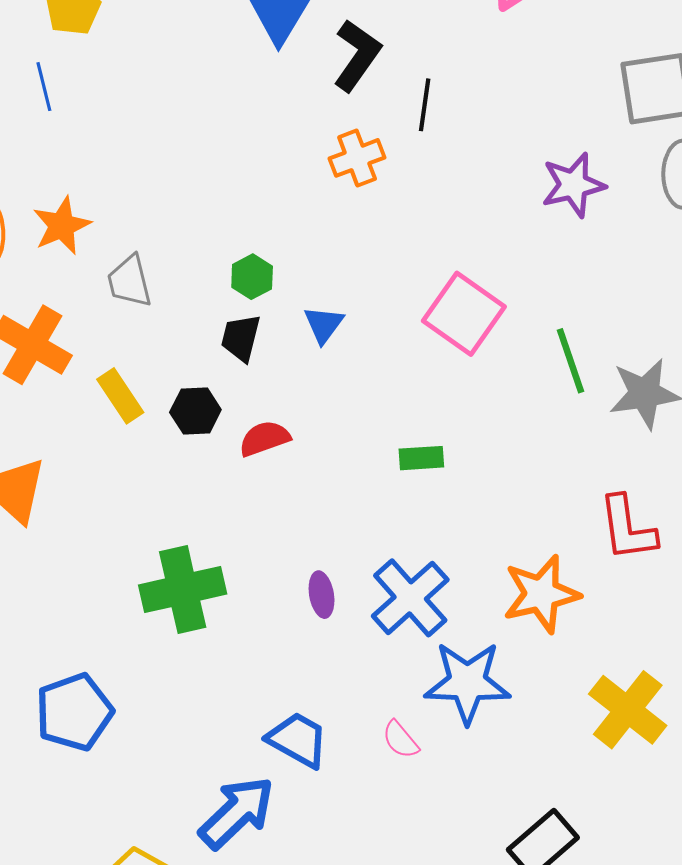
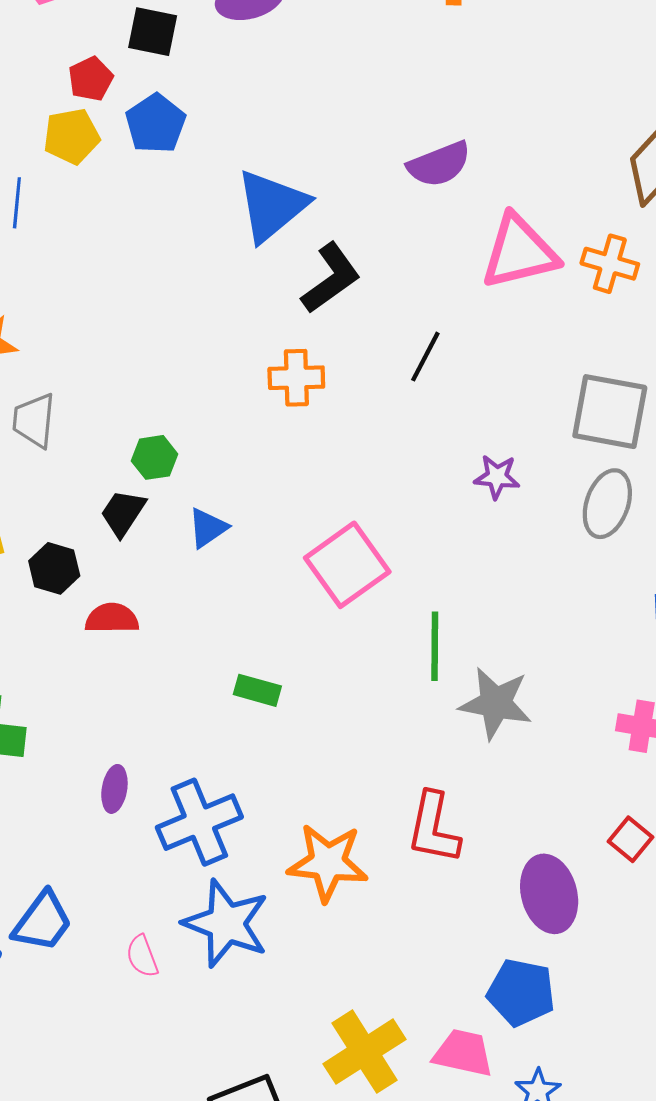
black line: (425, 105) -> (425, 357), moved
purple star: (573, 185) -> (497, 477), size x0.7
yellow cross: (628, 710) -> (365, 1052), moved
blue trapezoid: (298, 740) -> (43, 922), turned 78

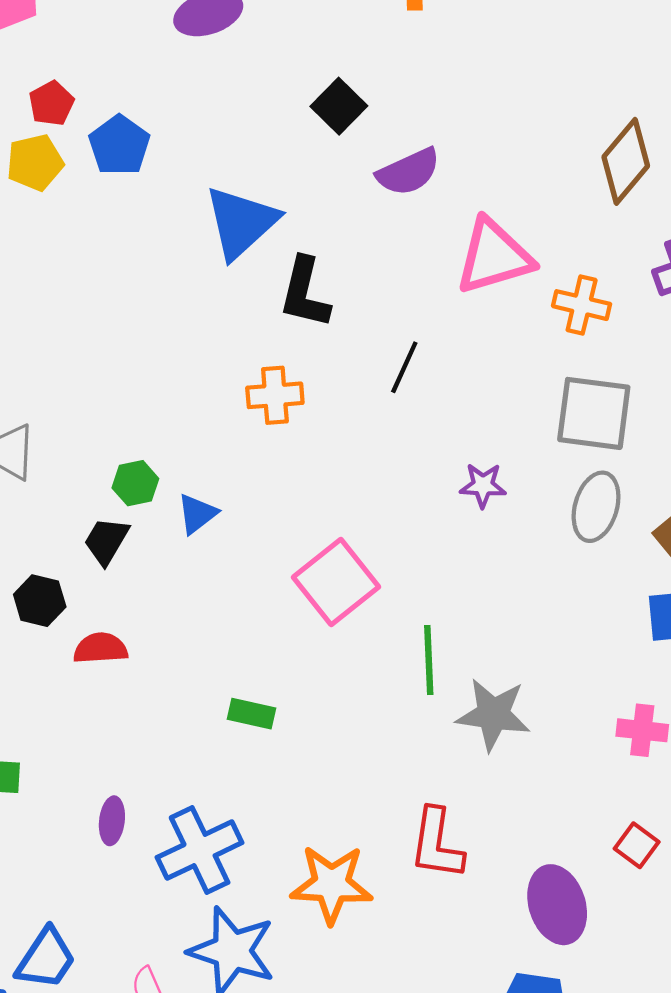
black square: (153, 32) -> (339, 106), moved, turned 36
orange cross: (610, 264) -> (582, 305), moved
black L-shape: (331, 278) -> (305, 293), turned 142
blue triangle: (208, 528) -> (197, 514), moved

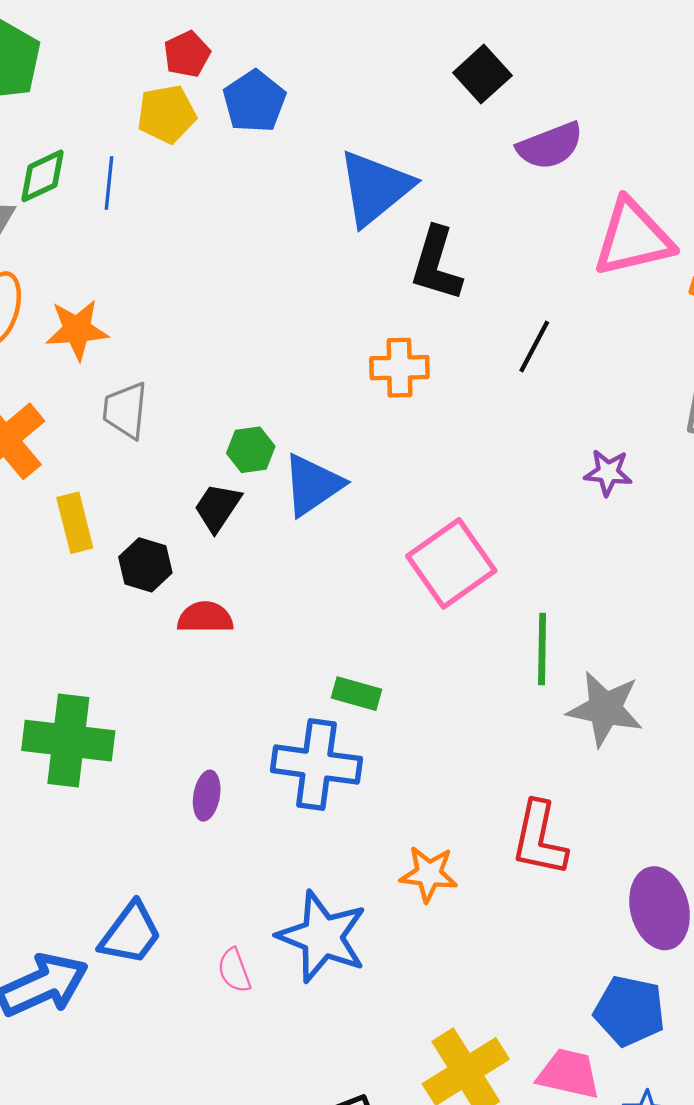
blue triangle: (197, 514) -> (313, 485), size x1.5
blue cross: (200, 850) -> (316, 765), moved, turned 30
orange star: (332, 884) -> (429, 874), size x0.7

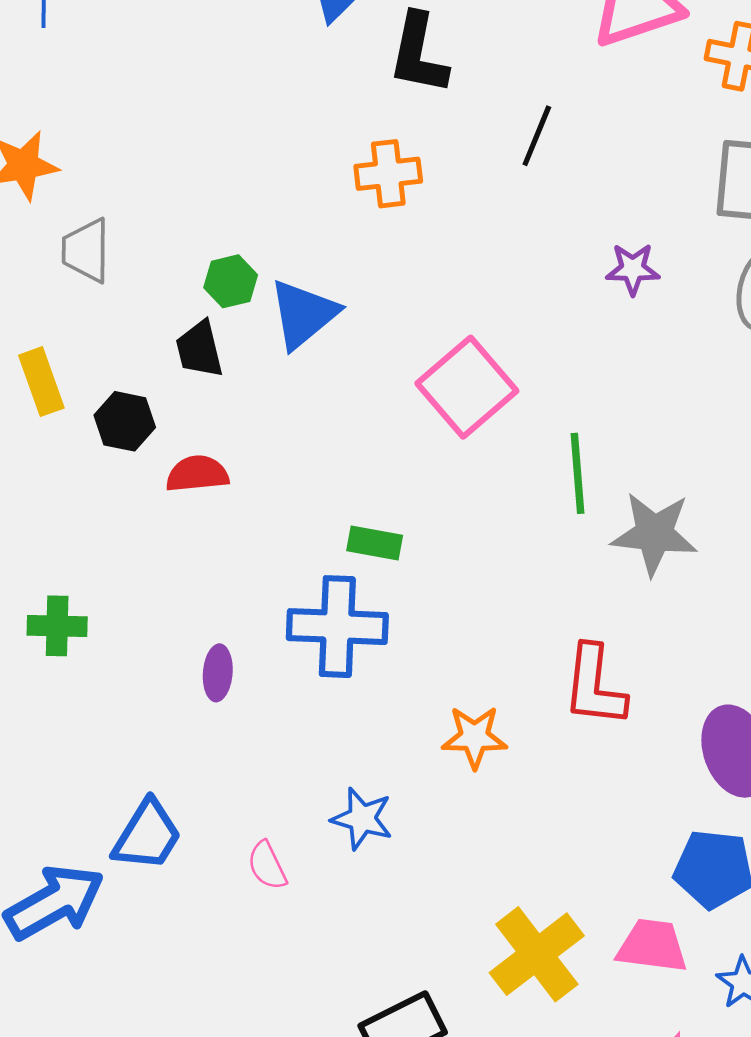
black trapezoid: (218, 507) -> (199, 349), turned -42
green cross: (68, 741) -> (57, 626), size x0.6
blue star: (322, 937) -> (362, 819), size x0.6

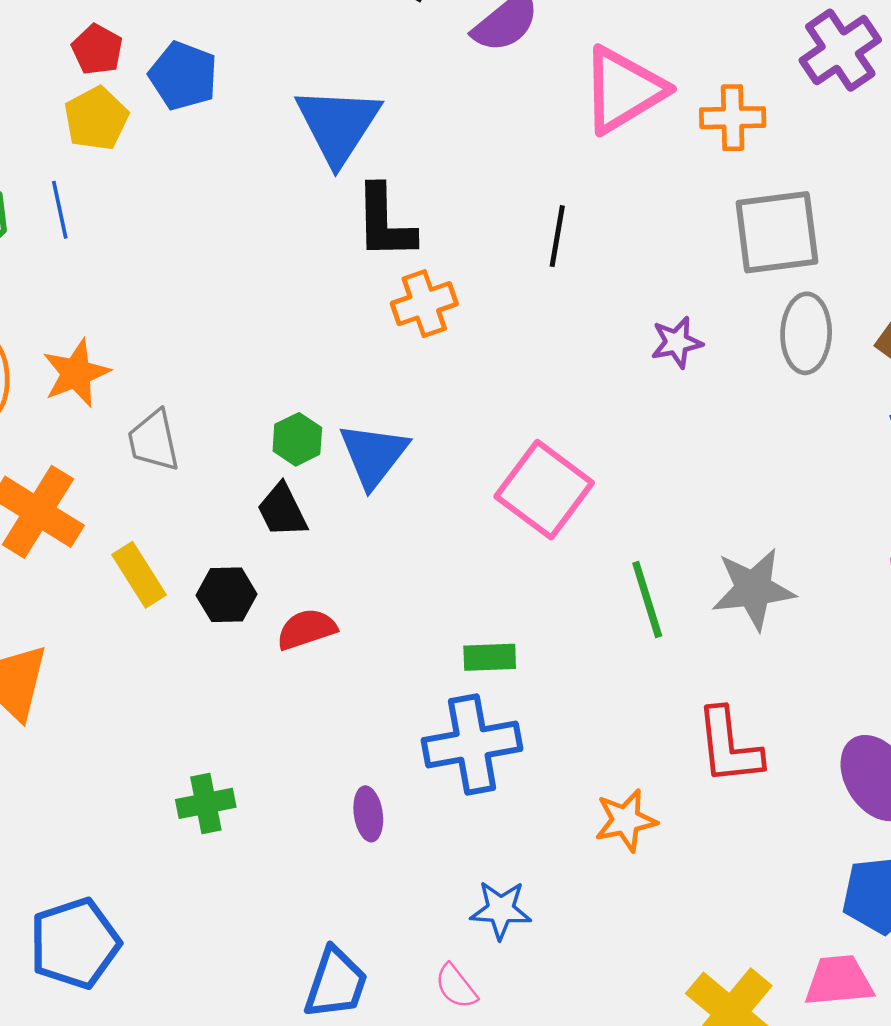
black L-shape: (418, 54) -> (385, 222), moved
green line: (577, 473) -> (647, 599), moved
blue star: (362, 819) -> (501, 910), moved

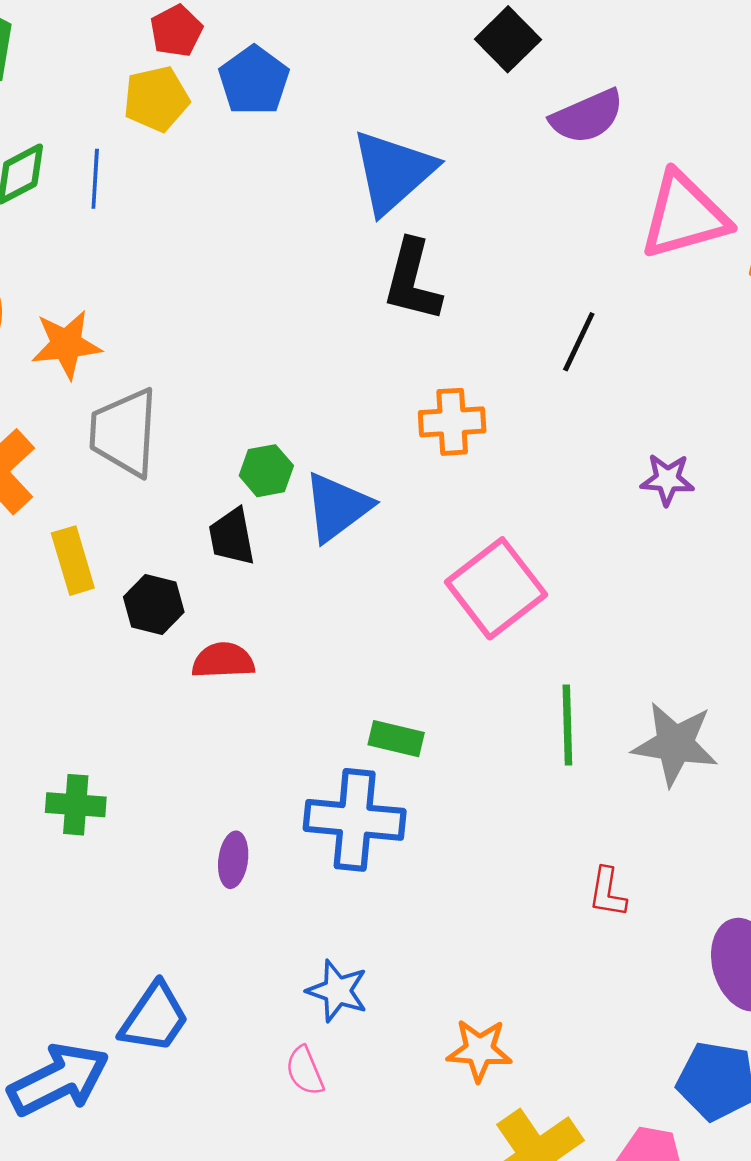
orange cross: (424, 304) -> (452, 422), moved
gray trapezoid: (154, 441) -> (124, 432), size x1.4
red L-shape: (729, 746) -> (608, 892), size x0.6
orange star: (626, 820) -> (479, 1050), moved
pink semicircle: (456, 986) -> (305, 1071), moved

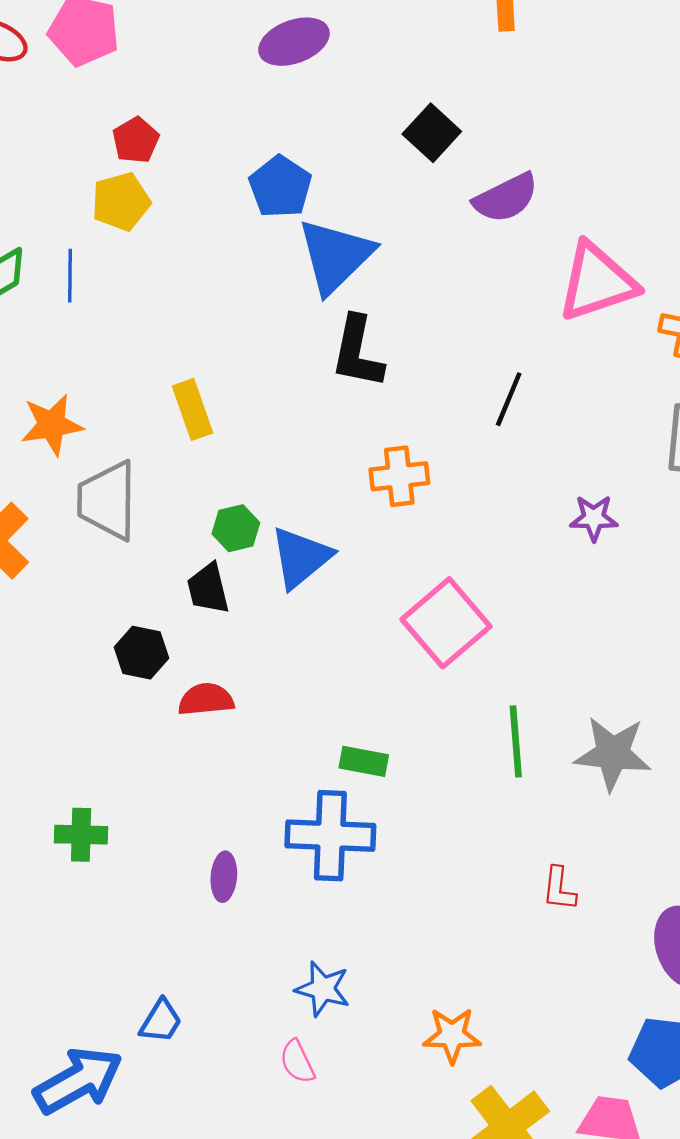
blue pentagon: (254, 81) -> (280, 187), moved
yellow rectangle: (73, 561) -> (193, 409), moved
blue trapezoid: (154, 1018) -> (161, 1021), size x0.7

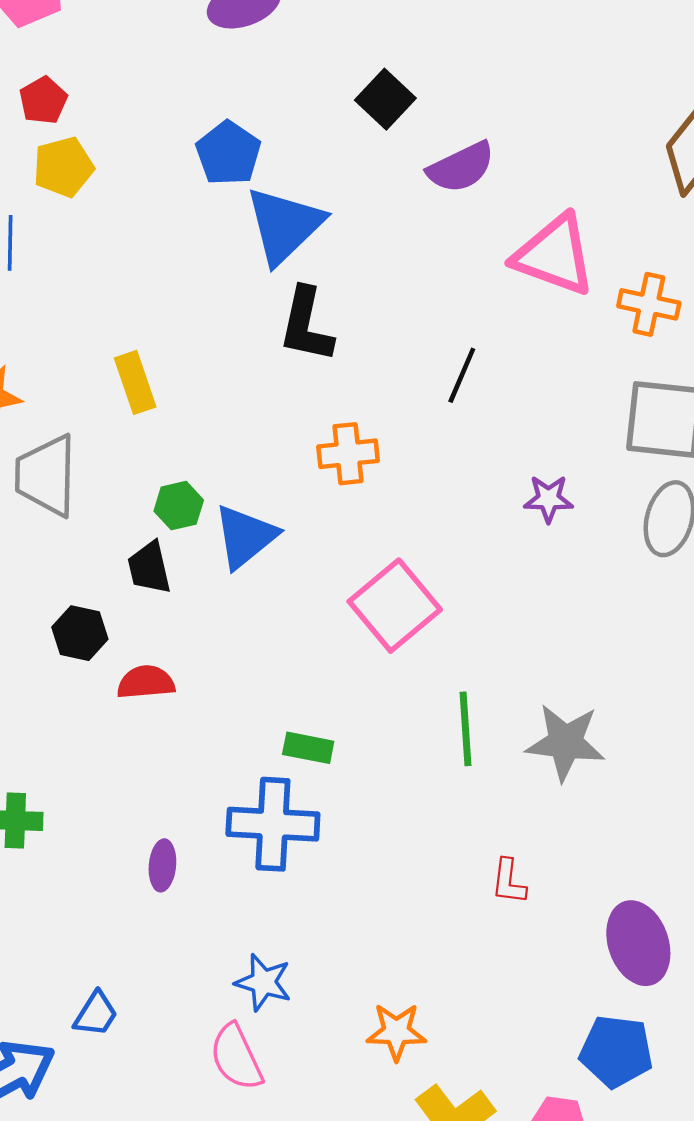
red pentagon: (136, 140) -> (43, 100), moved
pink triangle: (597, 282) -> (554, 255), turned 38
pink semicircle: (297, 1062) -> (236, 1057), size x1.5

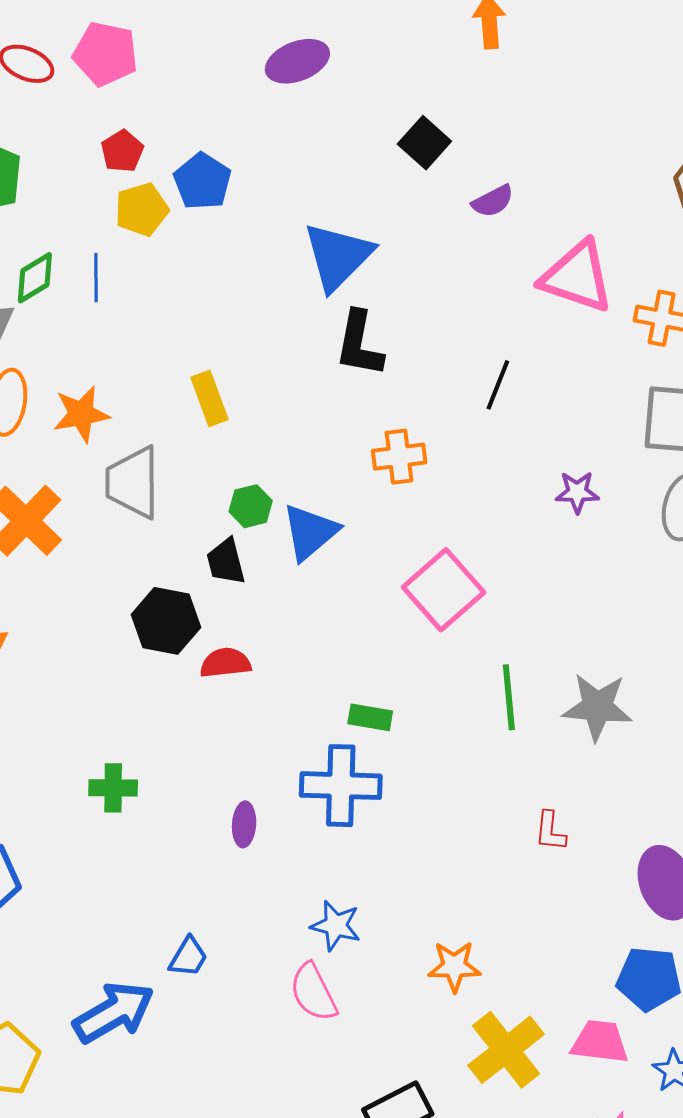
blue pentagon: (228, 153) -> (202, 181), moved
purple semicircle: (461, 167) -> (493, 201), size x0.7
black hexagon: (80, 633) -> (166, 621), size x1.4

